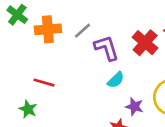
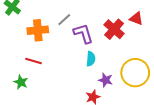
orange cross: (48, 29) -> (38, 30), moved
cyan semicircle: (116, 80) -> (91, 59), turned -40

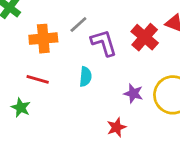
cyan semicircle: (91, 59) -> (86, 77), moved
purple star: (106, 80) -> (133, 93), moved

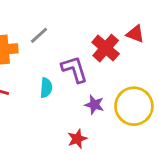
purple L-shape: (104, 43) -> (74, 69), moved

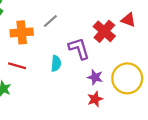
red star: (77, 139) -> (95, 99), moved

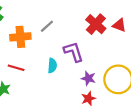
red cross: (104, 31) -> (96, 24), moved

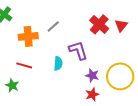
red triangle: (119, 25) -> (121, 25), turned 48

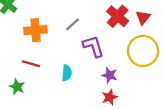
gray line: (53, 26) -> (73, 24), moved
cyan semicircle: (58, 63) -> (67, 73), moved
yellow circle: (120, 76) -> (143, 51), moved

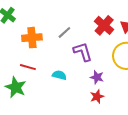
cyan semicircle: (67, 73) -> (59, 75), turned -80
green star: (17, 87) -> (16, 87), size x1.5

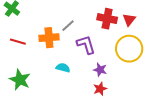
red cross: (104, 25) -> (107, 19), turned -30
orange cross: (32, 38) -> (49, 38), moved
red line: (28, 67) -> (18, 42), moved

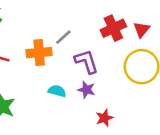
red cross: (107, 19) -> (113, 28), turned -36
purple star: (100, 70) -> (86, 90), moved

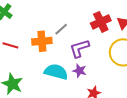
purple L-shape: (86, 62) -> (79, 48), turned -90
cyan semicircle: (57, 91) -> (56, 72), size x1.6

